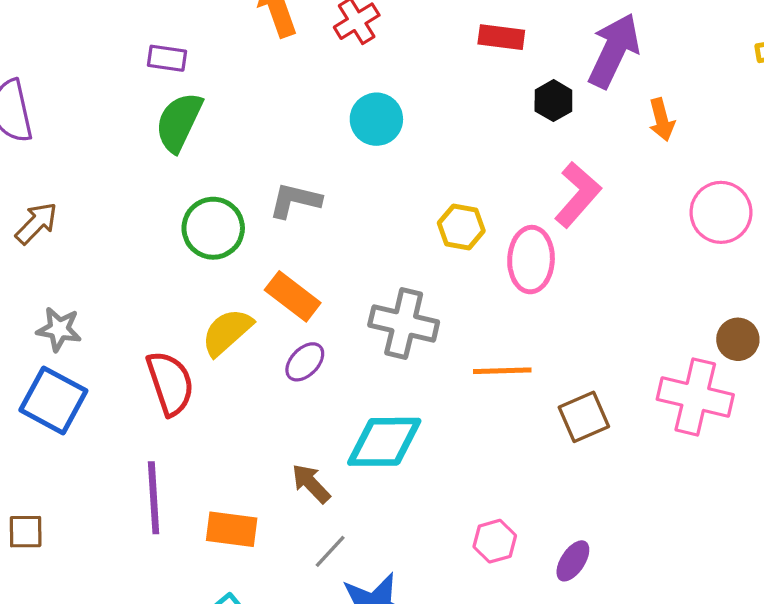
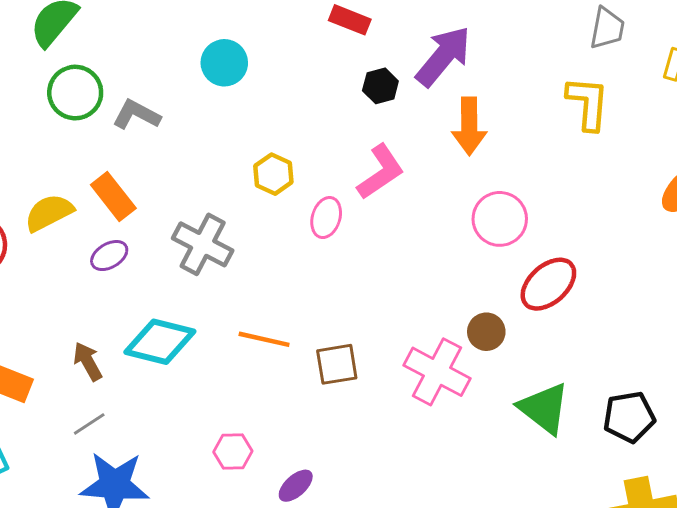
orange arrow: (662, 120) -> (469, 126), size x1.5
green circle: (213, 228) -> (75, 93), moved
pink ellipse: (531, 260) -> (326, 218), size x0.7
orange line: (502, 371) -> (264, 339), moved

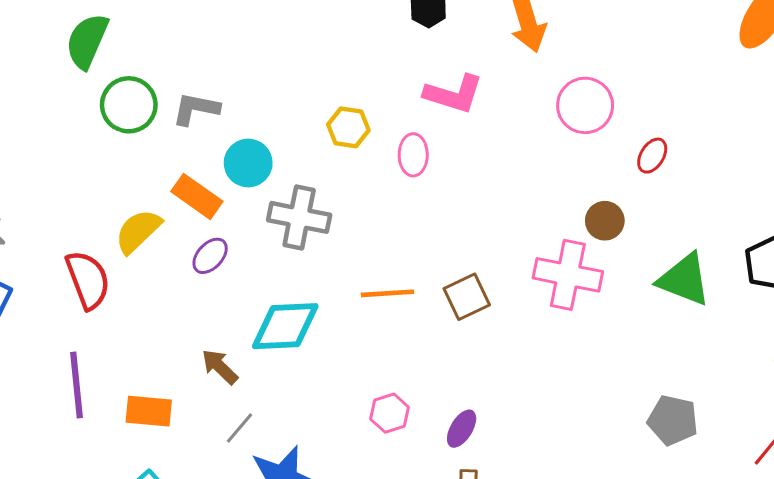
cyan circle: (224, 63) -> (248, 163), moved
pink L-shape: (381, 172) -> (454, 94), turned 68
red ellipse: (548, 284) -> (652, 156), size x0.6

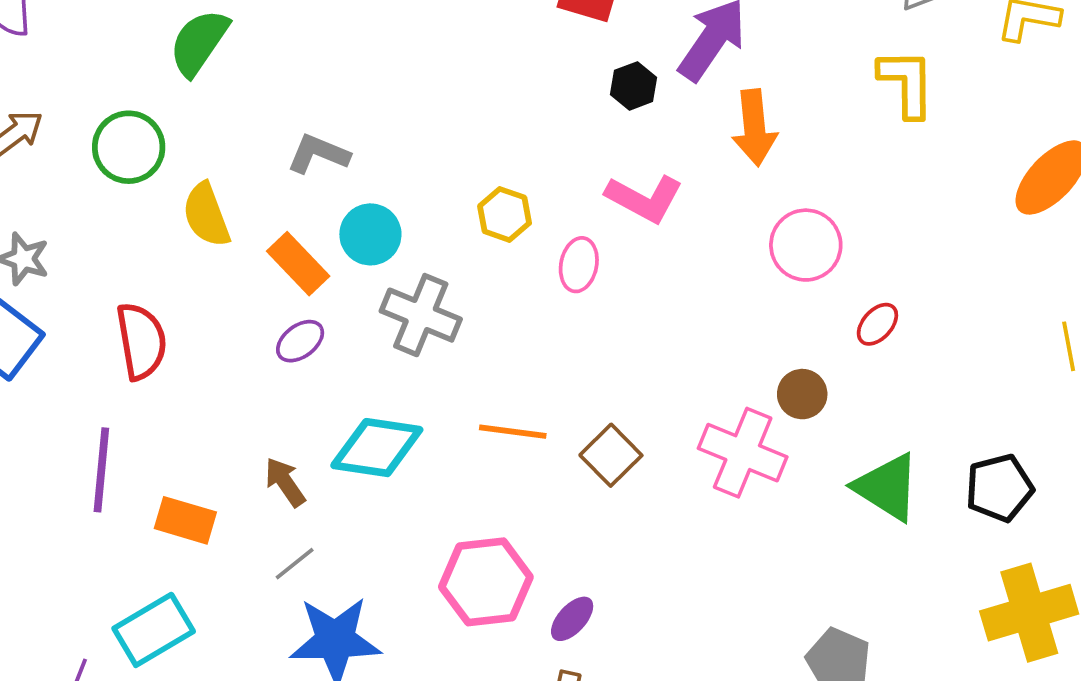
green circle: (129, 105) -> (129, 147), moved
yellow semicircle: (138, 231) -> (206, 215), moved, turned -78
brown square: (467, 297) -> (611, 455), turned -30
pink hexagon: (390, 413) -> (486, 582), size x1.8

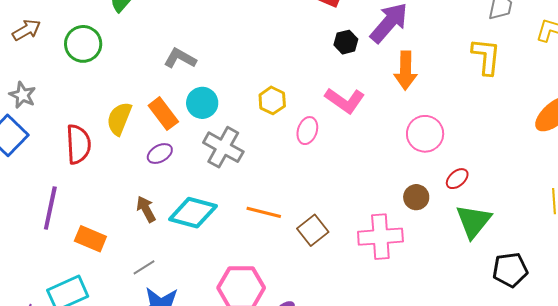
yellow semicircle: (206, 215) -> (119, 119), moved, turned 36
brown circle: (802, 394) -> (416, 197), moved
pink cross: (743, 453) -> (380, 237), turned -33
brown arrow: (285, 482) -> (146, 209), moved
green triangle: (887, 487) -> (473, 221), moved, turned 30

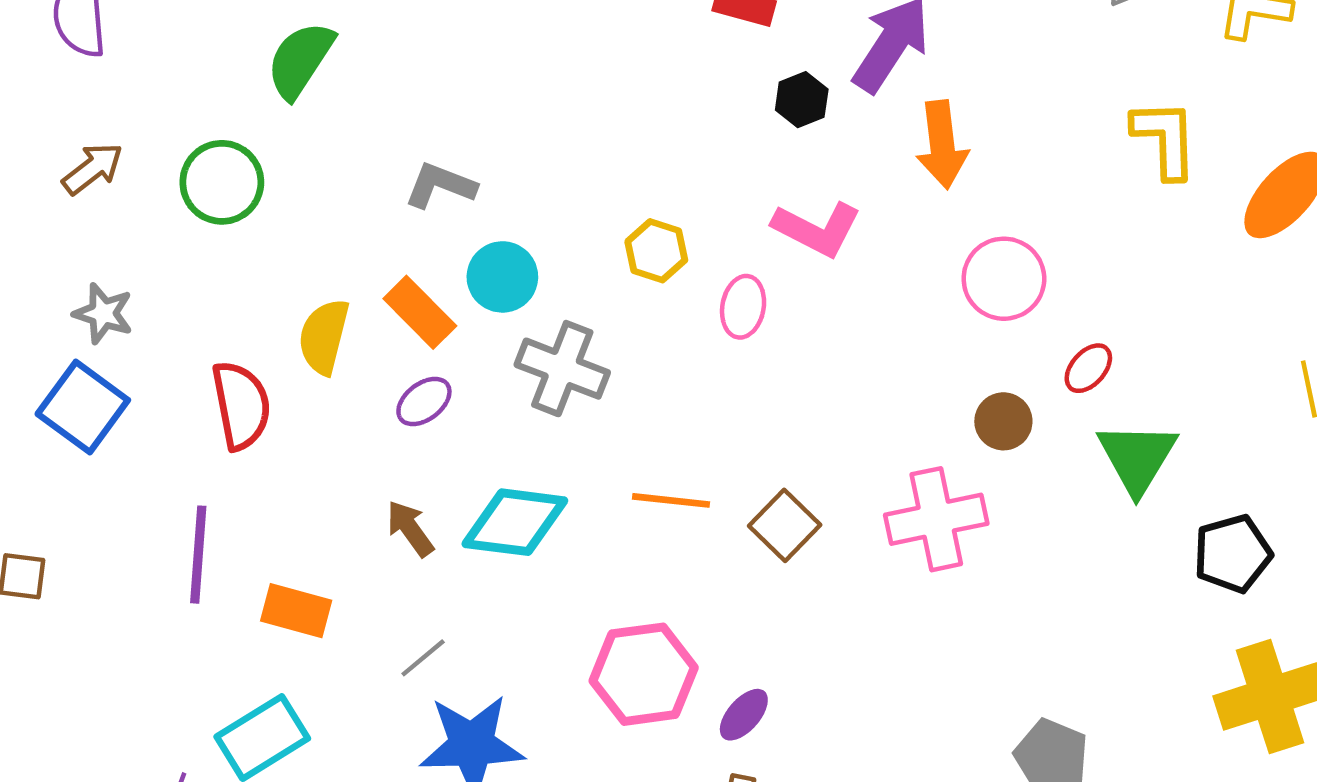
yellow L-shape: (486, 56) -> (1165, 139), moved

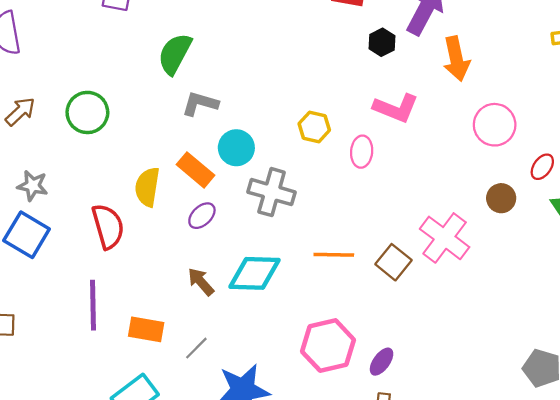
green semicircle: (300, 60) -> (175, 54), moved
pink cross: (936, 519) -> (445, 238), moved, turned -36
gray line: (423, 658) -> (196, 348), moved

